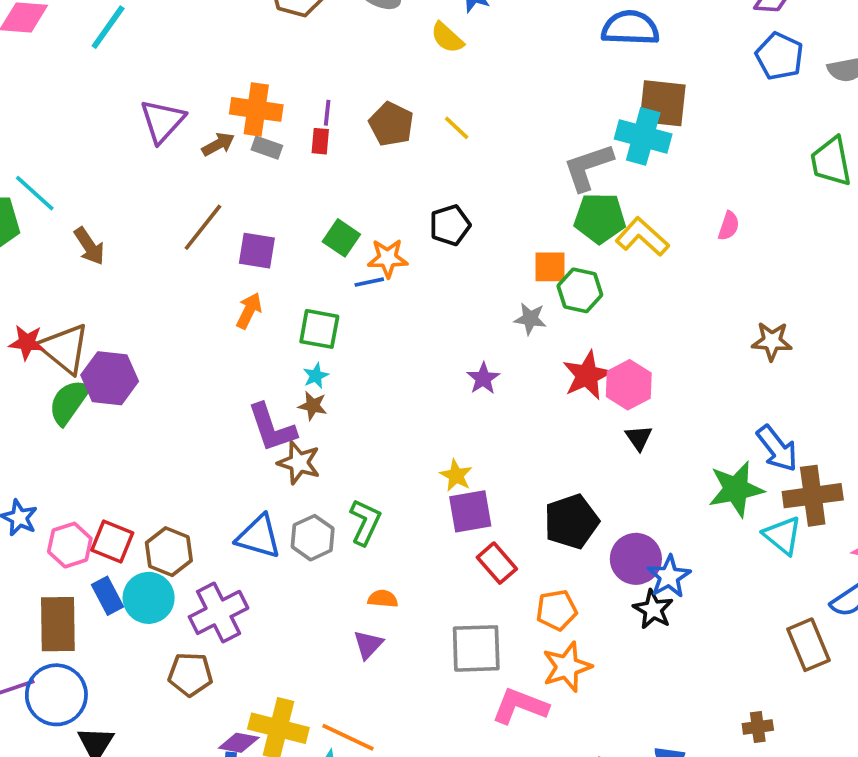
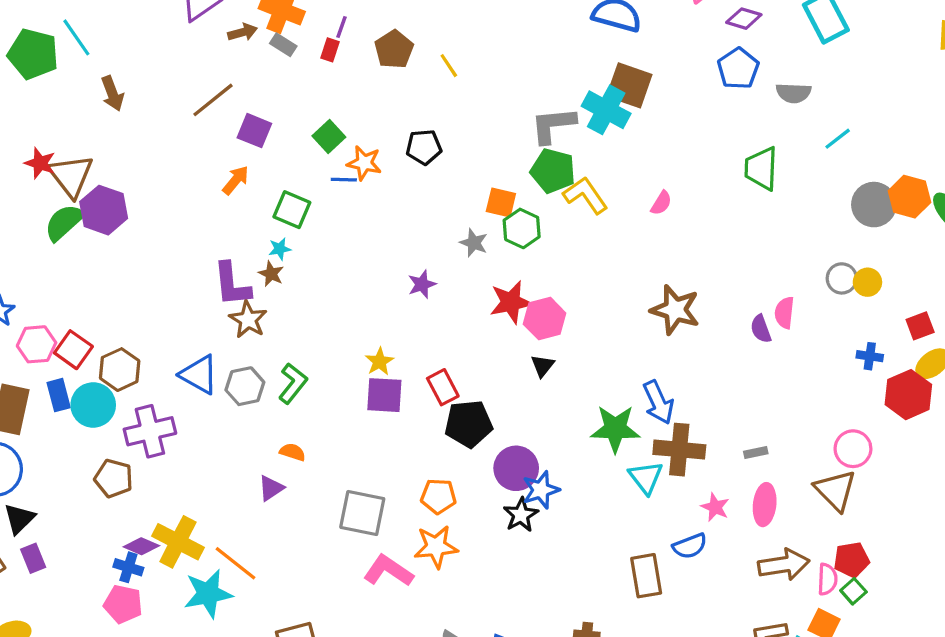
brown star: (772, 341) -> (675, 310), size x1.4
red rectangle: (497, 563) -> (443, 387), moved

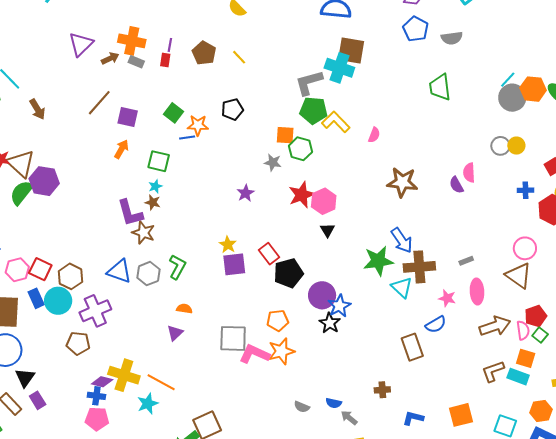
cyan line: (838, 139) -> (508, 80), moved
pink semicircle: (661, 203) -> (374, 135), moved
pink L-shape: (388, 571) -> (254, 354), moved
cyan star: (208, 594) -> (148, 404), size x0.7

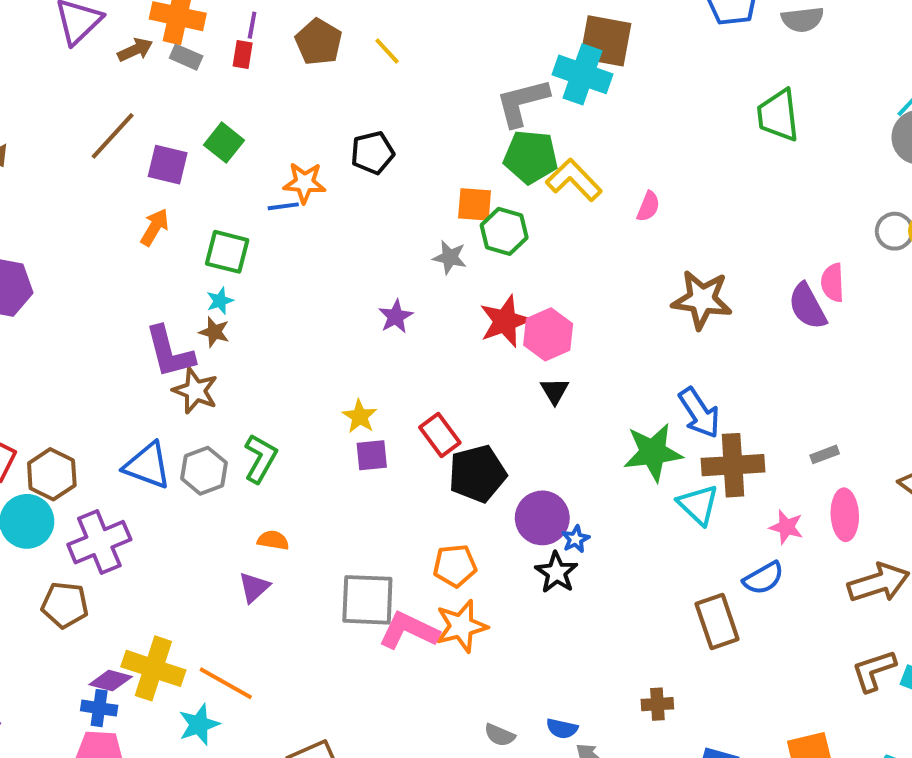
green square: (174, 113) -> (224, 143), moved
purple semicircle: (456, 185) -> (807, 306), size x1.4
purple square: (234, 264) -> (372, 455), size x0.7
blue star: (339, 306) -> (576, 539), size x0.6

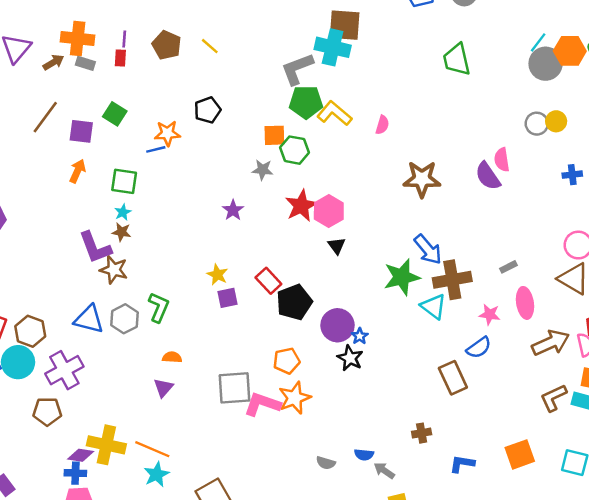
cyan star: (199, 725) -> (157, 474), moved

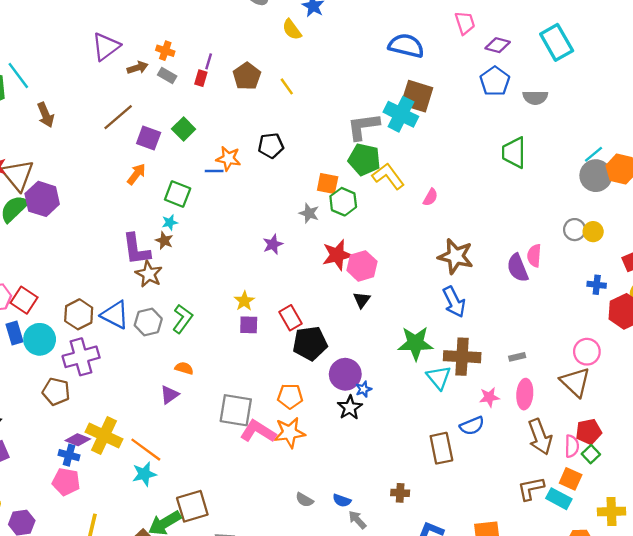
orange cross: (78, 39) -> (165, 51), size x0.6
blue arrow: (428, 249) -> (454, 302), moved
pink star: (490, 314) -> (489, 397), turned -30
brown hexagon: (30, 331) -> (79, 314), moved
brown arrow: (551, 343) -> (540, 437), turned 80

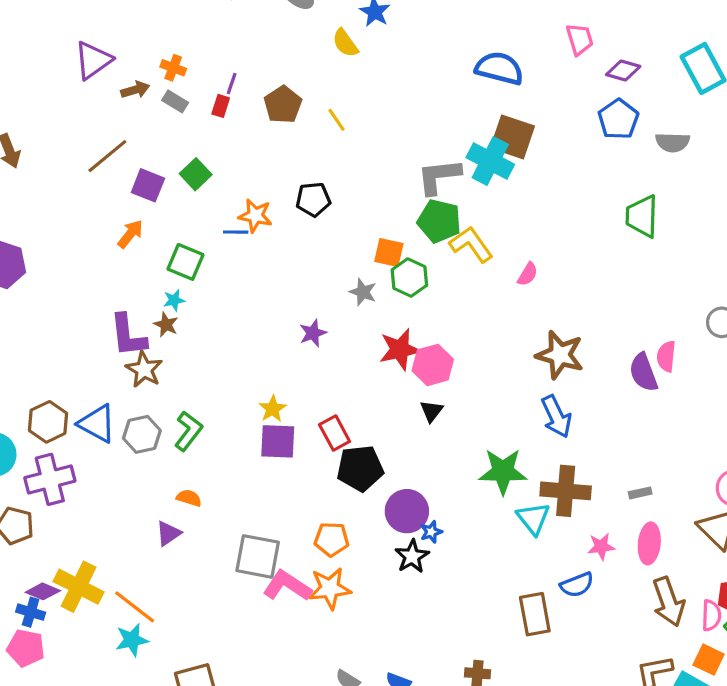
purple square: (249, 325) -> (278, 441), size x1.4

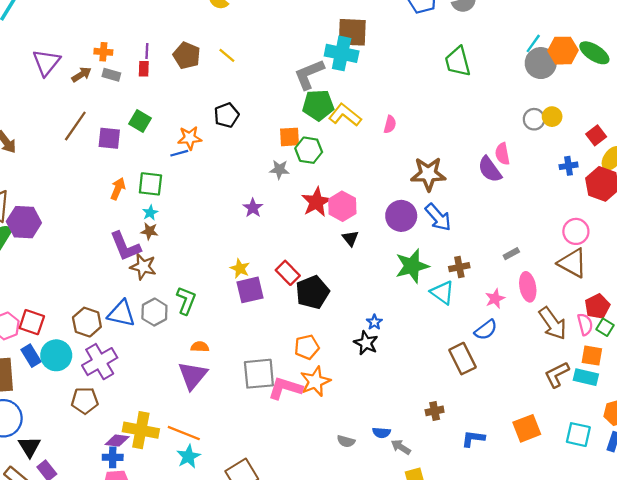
orange arrow: (130, 234) -> (118, 189), moved
brown cross: (566, 491) -> (459, 267), size x0.6
purple circle: (407, 511) -> (401, 216), moved
purple triangle: (168, 533) -> (193, 375), size x1.6

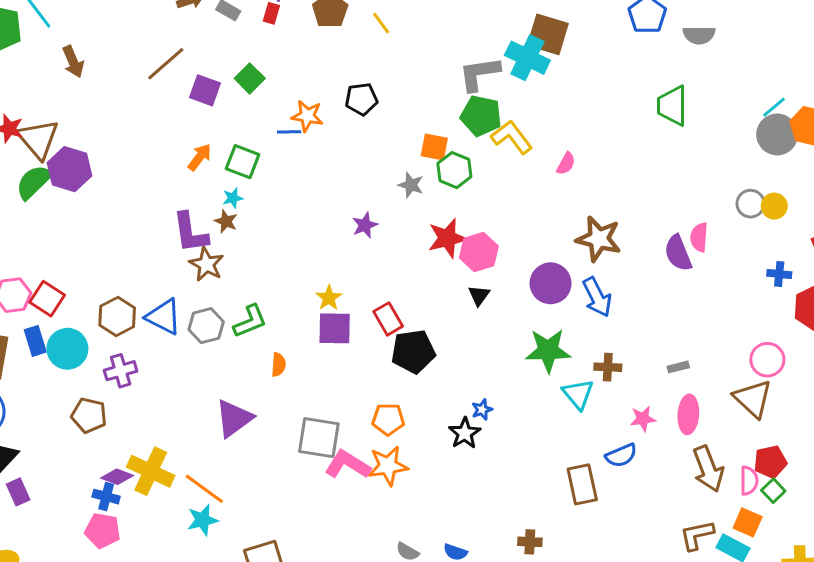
green L-shape: (186, 301) -> (250, 321), turned 32
orange semicircle: (200, 347) -> (279, 365), moved, turned 78
purple cross: (100, 362) -> (121, 371), size x0.7

